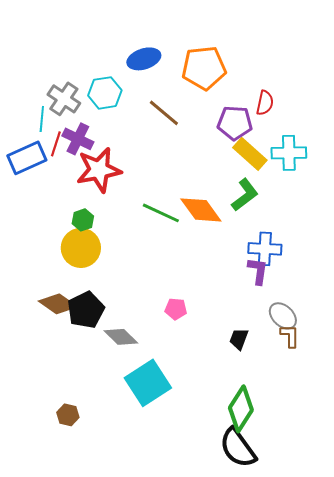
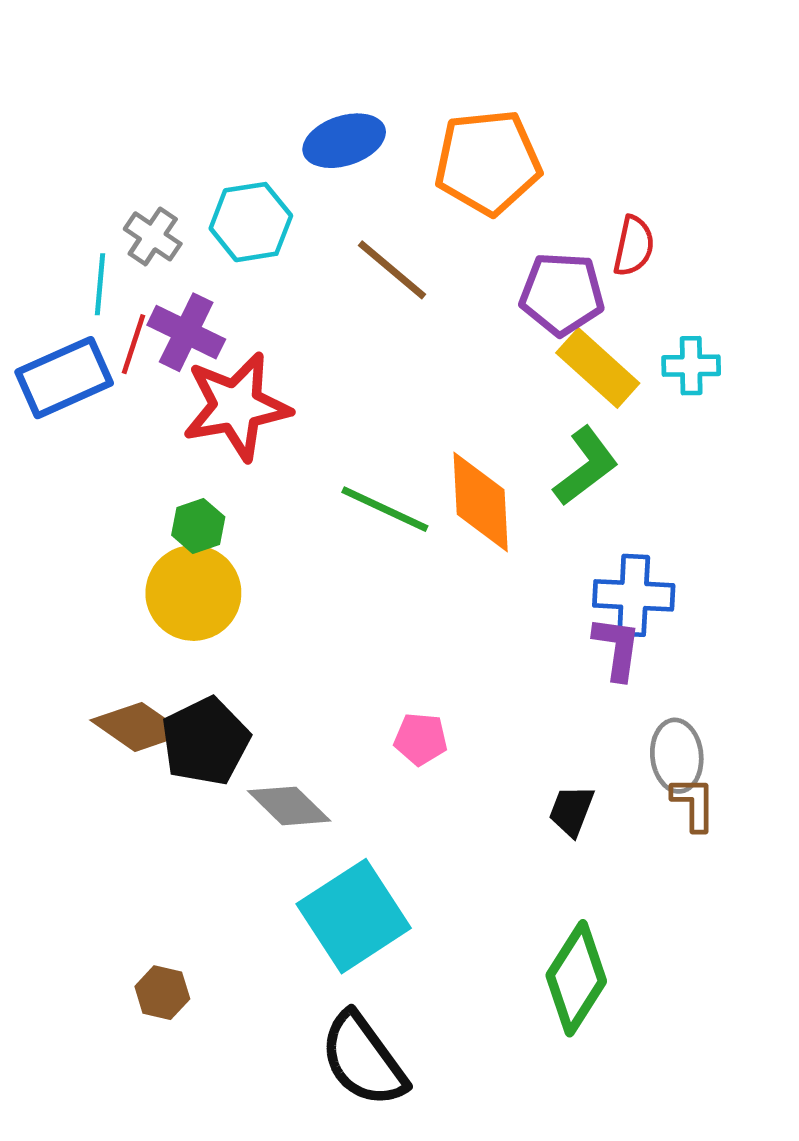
gray cross: (64, 99) -> (153, 236), size x0.7
cyan cross: (289, 153) -> (691, 366), size x0.7
orange diamond: (201, 210) -> (481, 502), turned 33
gray ellipse: (283, 316) -> (677, 756), turned 40
black semicircle: (238, 448) -> (363, 1060), moved

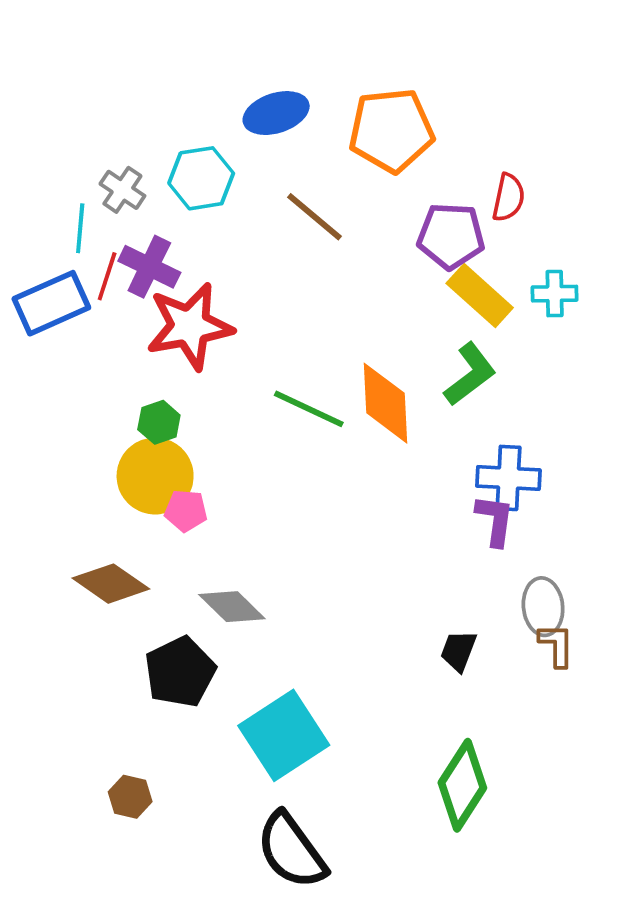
pink pentagon: (421, 739) -> (186, 511), moved
black pentagon: (205, 741) -> (180, 672), moved
gray diamond: (289, 806) -> (232, 607), moved

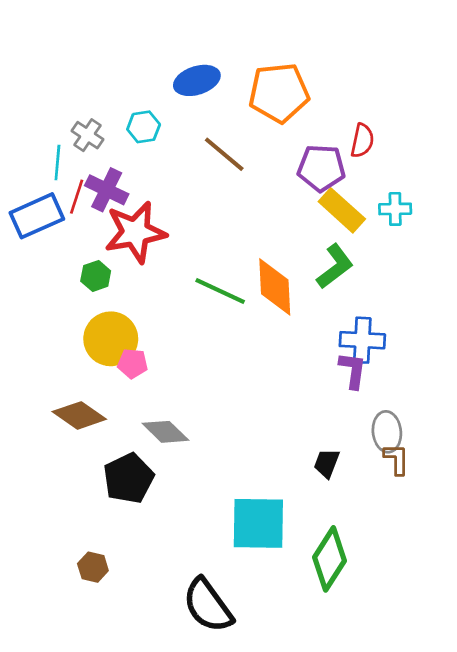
cyan hexagon: (201, 178) -> (144, 127), size x0.7
green hexagon: (159, 422) -> (96, 276), moved
cyan square: (284, 735) -> (258, 523), moved, turned 34

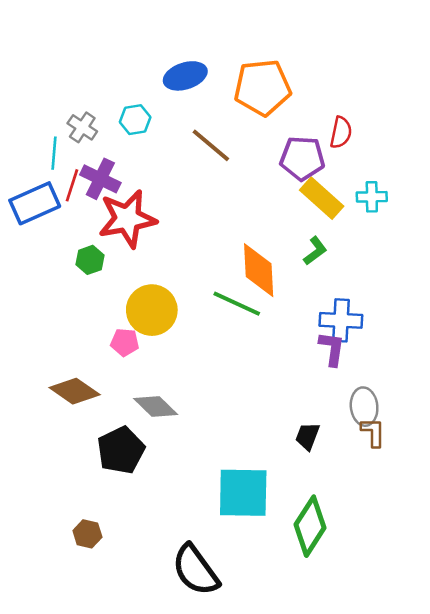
green L-shape: (335, 266) -> (315, 251), size x0.7
green line: (220, 291) -> (237, 304), moved
yellow circle: (111, 339) -> (152, 310), moved

